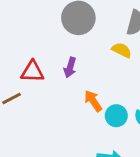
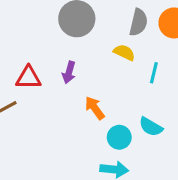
cyan circle: (116, 116) -> (119, 137), moved

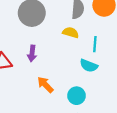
orange arrow: (95, 108) -> (45, 85), moved
cyan semicircle: (151, 127) -> (89, 66), moved

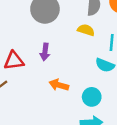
orange arrow: (45, 85) -> (59, 85), turned -30

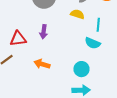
orange arrow: (59, 85) -> (42, 64), moved

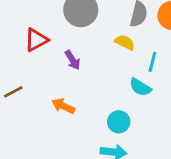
purple arrow: (44, 32) -> (73, 60), turned -48
red triangle: (18, 39) -> (36, 40), moved, turned -30

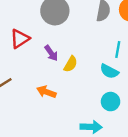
yellow semicircle: (125, 42) -> (71, 64), moved, turned 98
cyan circle: (119, 122) -> (111, 102), moved

